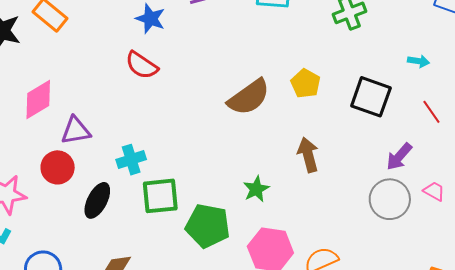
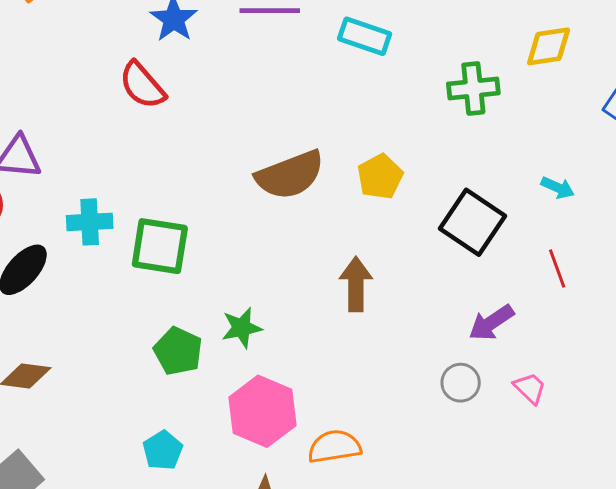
green star: (256, 189) -> (242, 328), moved
green square: (160, 196) -> (160, 246), moved
gray circle: (390, 199) -> (461, 383), size x0.6
green pentagon: (208, 226) -> (178, 351), size x0.7

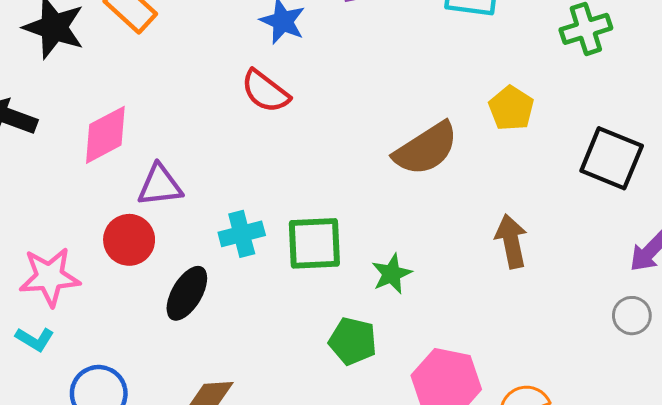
yellow pentagon: (380, 177) -> (511, 108), moved
green star: (242, 328) -> (392, 274), moved

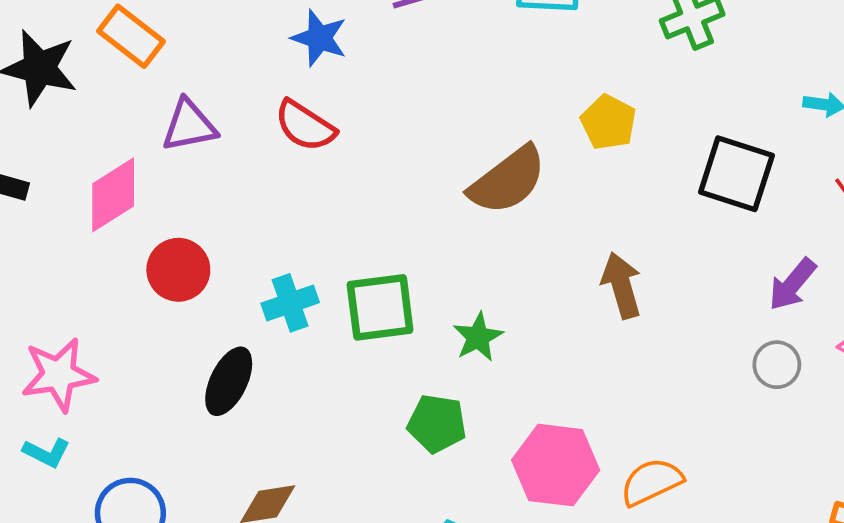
purple triangle: (160, 185) -> (189, 126), moved
red circle: (129, 240) -> (178, 270), moved

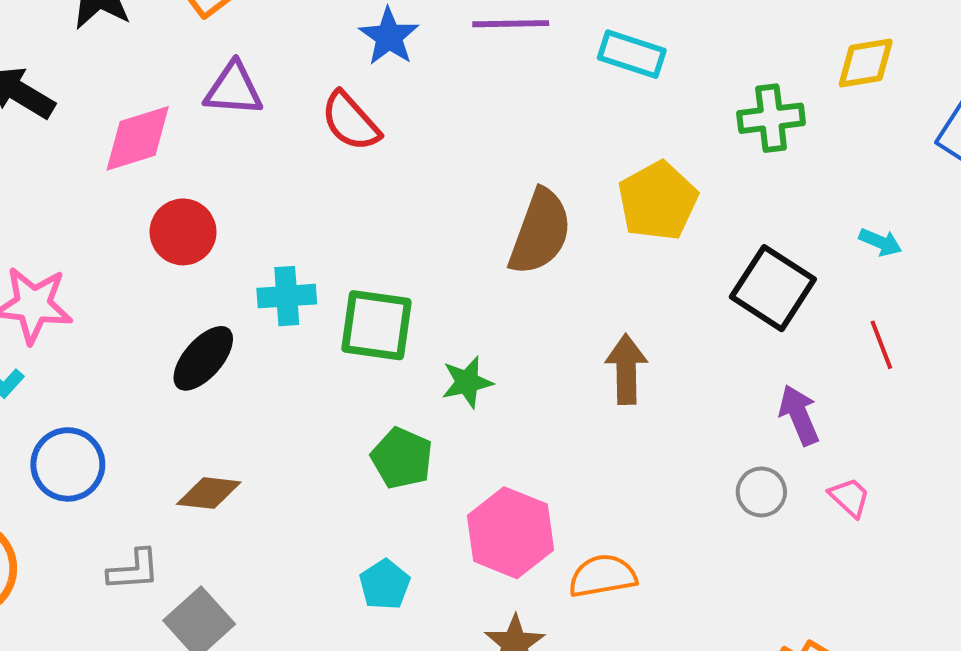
yellow pentagon: (608, 122) -> (658, 201), size x1.4
brown semicircle: (508, 180) -> (540, 232), turned -48
purple arrow: (792, 284) -> (799, 415), turned 102

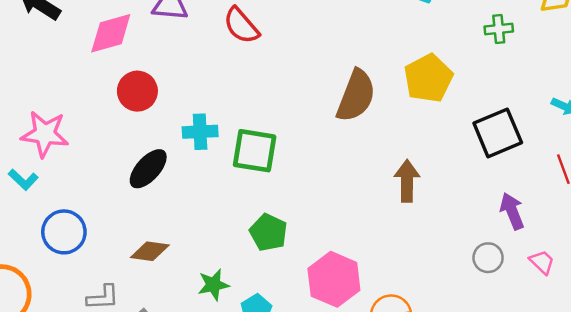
green cross: (771, 118) -> (499, 29), size x0.7
black square: (773, 288) -> (498, 133), turned 33
green star: (467, 382) -> (213, 285), moved

